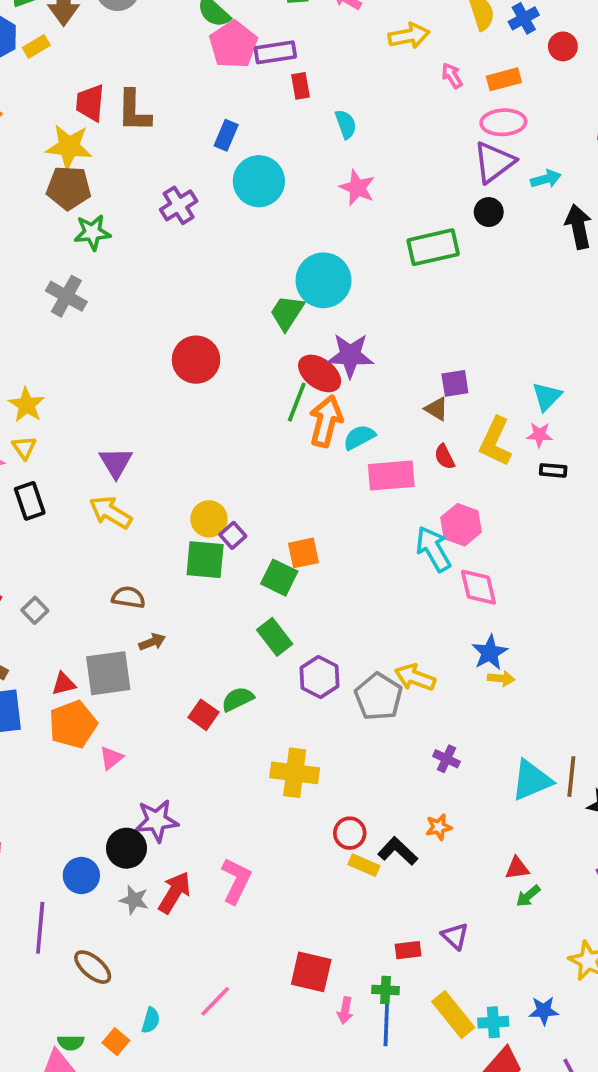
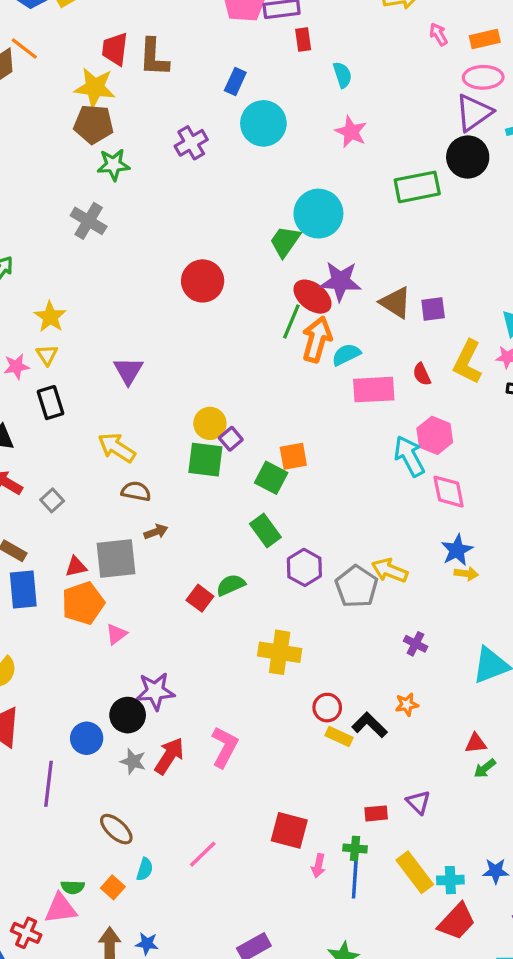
black circle: (489, 212) -> (468, 157), size x1.6
brown triangle: (436, 409) -> (396, 303), moved, size x1.5
yellow arrow: (111, 512) -> (117, 448), moved
brown ellipse: (93, 967) -> (116, 829), moved

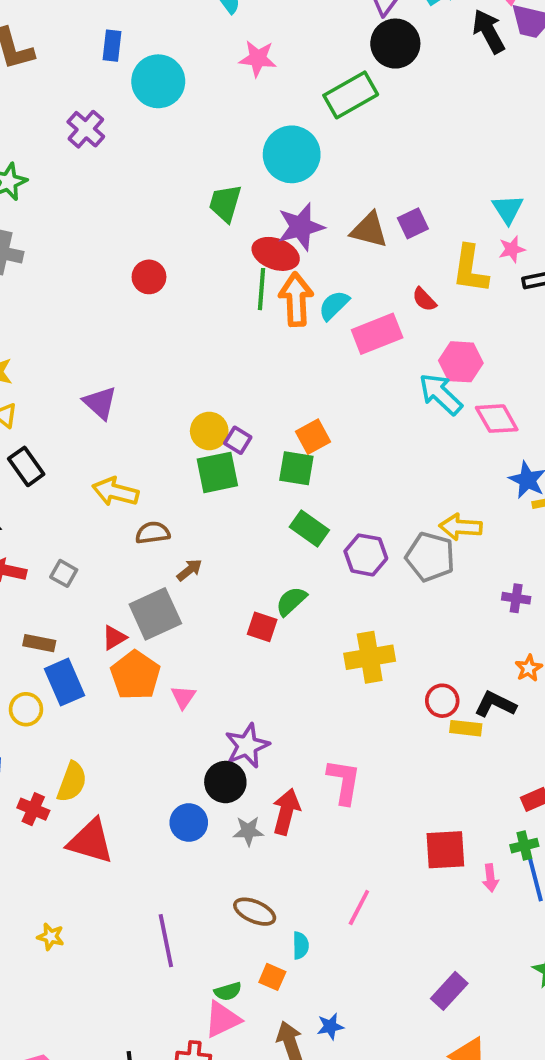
cyan circle: (318, 214) -> (292, 154), moved
red circle: (203, 281) -> (149, 277), size x0.7
purple line: (49, 784) -> (166, 941), moved

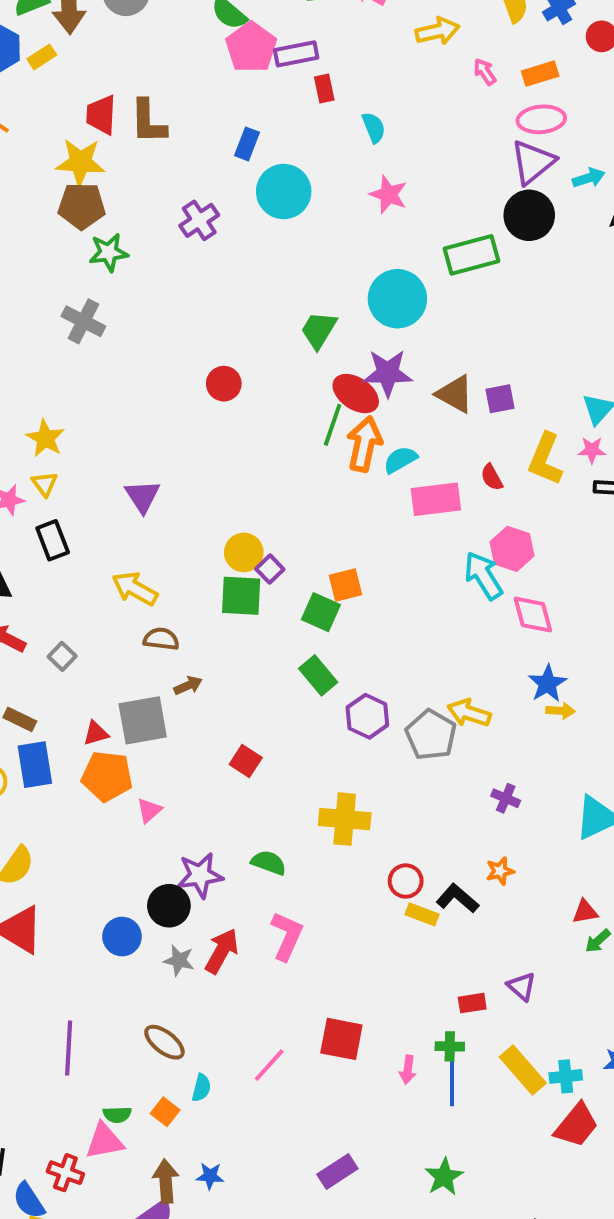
green semicircle: (291, 601) -> (269, 863), moved, turned 48
orange pentagon: (135, 675) -> (107, 776), turned 30
red square: (445, 850) -> (341, 1039), moved

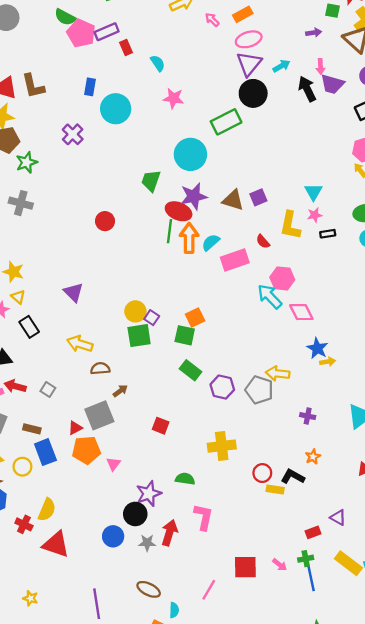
pink arrow: (408, 1070) -> (280, 565), moved, turned -48

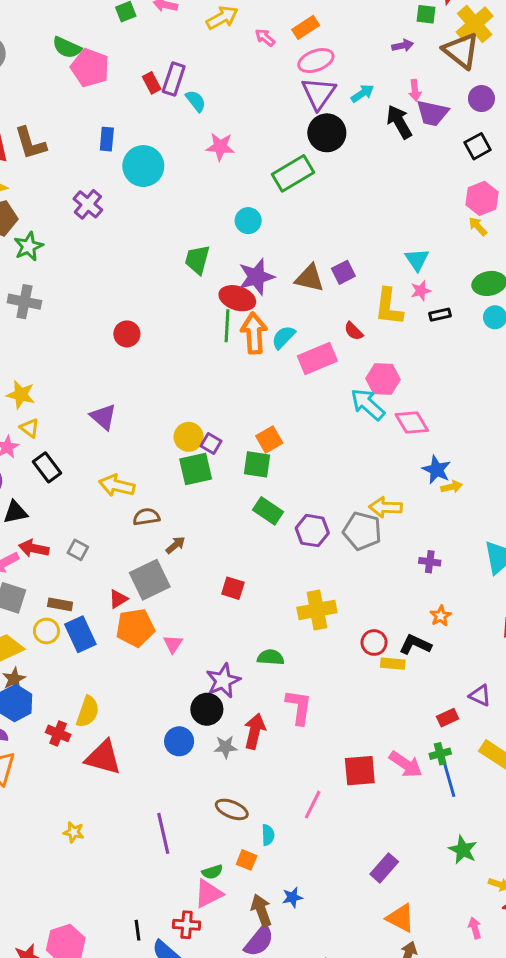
purple rectangle: (107, 32) -> (174, 79), moved, turned -45
cyan circle: (190, 154) -> (248, 221), size x0.6
red circle: (105, 221) -> (127, 334), moved
yellow circle: (22, 467) -> (46, 631), moved
pink arrow: (280, 565) -> (406, 764), size x1.6

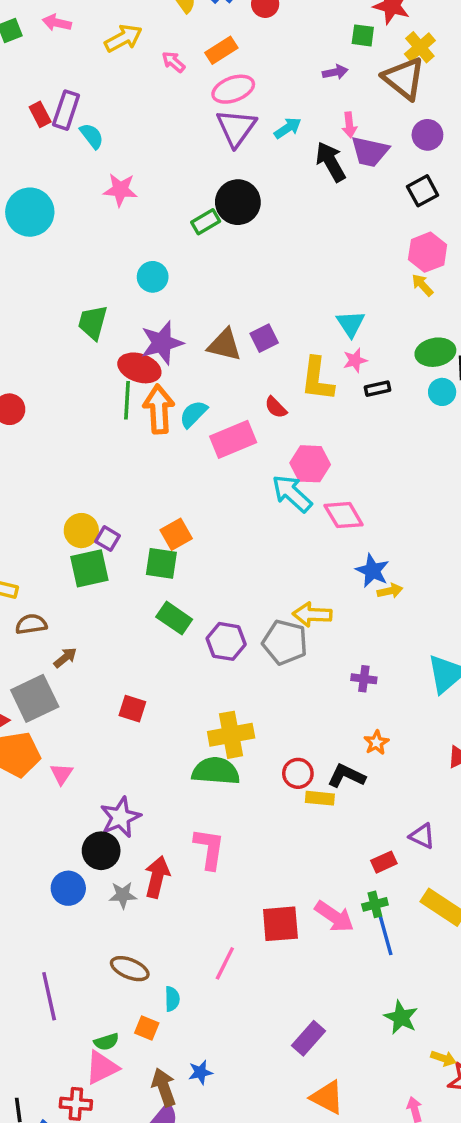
yellow cross: (475, 24) -> (420, 47), size x0.7
black circle: (327, 133) -> (238, 202), moved
green rectangle: (293, 173) -> (206, 222), size x0.6
green semicircle: (271, 657) -> (216, 771), moved, size x1.5

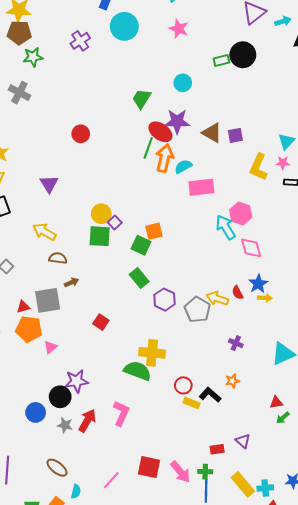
red semicircle: (276, 407) -> (238, 293), moved

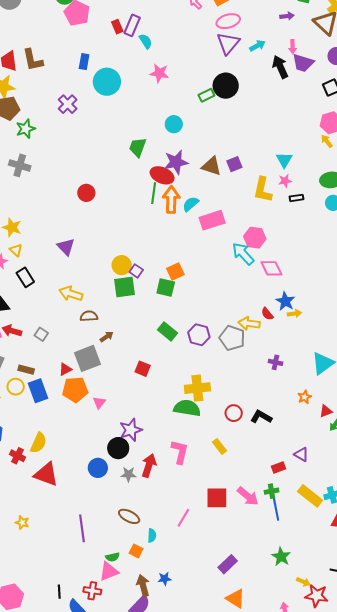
green rectangle: (139, 278) -> (167, 331), moved
orange star: (232, 381) -> (305, 397), moved
yellow rectangle: (192, 403) -> (219, 446), moved, turned 42

